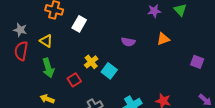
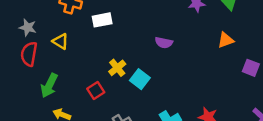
white rectangle: (79, 24) -> (102, 20), turned 49
orange triangle: (163, 39) -> (226, 40), moved
green arrow: (48, 68) -> (49, 85), moved, turned 42

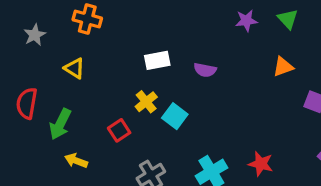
white rectangle: (102, 20) -> (157, 60), moved
gray star: (28, 27) -> (35, 35), moved, turned 30
red semicircle: (29, 54) -> (27, 103), moved

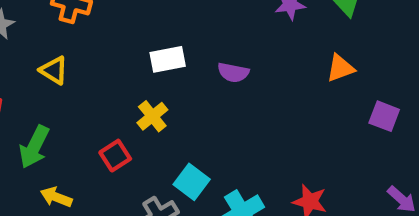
cyan square: (175, 116) -> (192, 182), moved

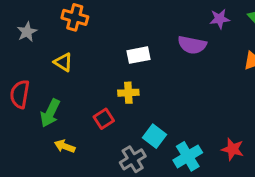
purple semicircle: (233, 72) -> (192, 45), moved, size x1.4
yellow cross: (152, 116) -> (128, 93), turned 36

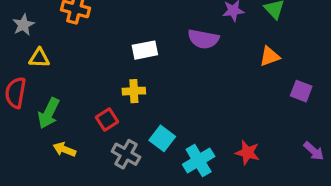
yellow triangle: (63, 62) -> (39, 58), moved, turned -30
gray cross: (133, 159) -> (126, 154), moved, turned -30

